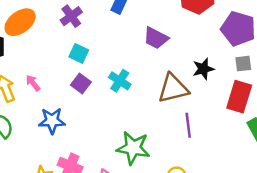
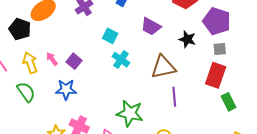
cyan square: (79, 53) -> (110, 36), moved
black star: (203, 69) -> (187, 39), moved, turned 30
purple square: (81, 83) -> (74, 61), moved

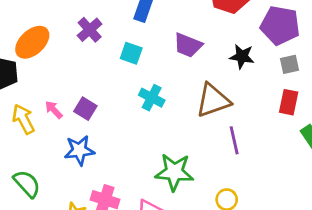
cyan square: (110, 36) -> (131, 53), moved
red rectangle: (216, 75) -> (289, 102), size x0.7
green semicircle: (26, 92) -> (27, 184), moved

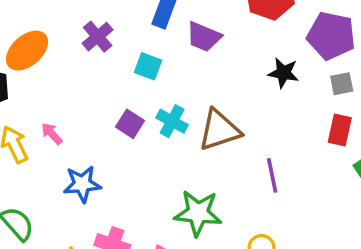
purple trapezoid: (188, 45) -> (204, 37), moved
brown triangle: (213, 100) -> (219, 130), moved
purple square: (85, 109) -> (130, 124), moved

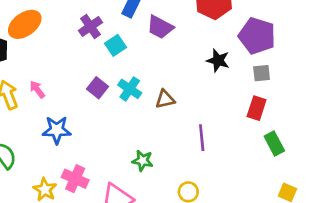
purple cross: (98, 37) -> (90, 27), moved
cyan square: (148, 66) -> (115, 45), turned 30
brown triangle: (219, 130) -> (165, 99), size x0.6
green star: (198, 213) -> (143, 161), size x0.6

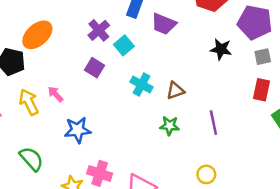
purple square: (97, 88) -> (95, 68), moved
green star: (143, 161) -> (170, 126), moved

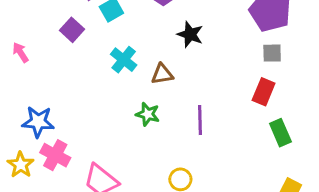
black star: (221, 49) -> (190, 34), moved
blue star: (78, 130) -> (38, 122), moved

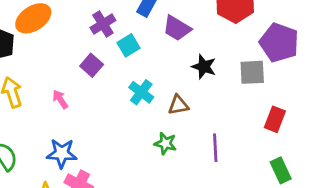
pink arrow: (21, 52) -> (60, 99), moved
gray square: (272, 53) -> (252, 72), moved, size x1.4
green rectangle: (280, 133) -> (281, 170), moved

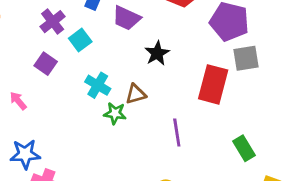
black star: (204, 67) -> (157, 53), turned 30
gray square: (252, 72) -> (246, 58), moved
red rectangle: (275, 119) -> (213, 84), moved, size x1.5
green star: (165, 143) -> (115, 113), moved

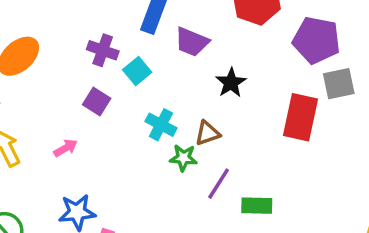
purple cross: (53, 22) -> (103, 50), turned -30
pink arrow: (18, 101) -> (66, 148), turned 102
purple line: (177, 132) -> (219, 184), moved, turned 44
green rectangle: (244, 148) -> (257, 206), moved, turned -55

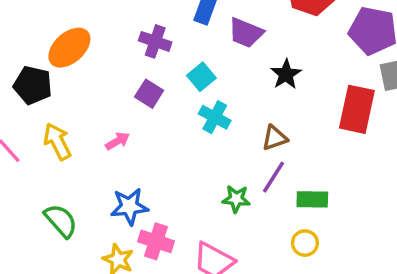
cyan square: (137, 71) -> (201, 77), moved
brown triangle: (207, 133) -> (275, 138), moved
green star: (183, 158) -> (236, 199), moved

